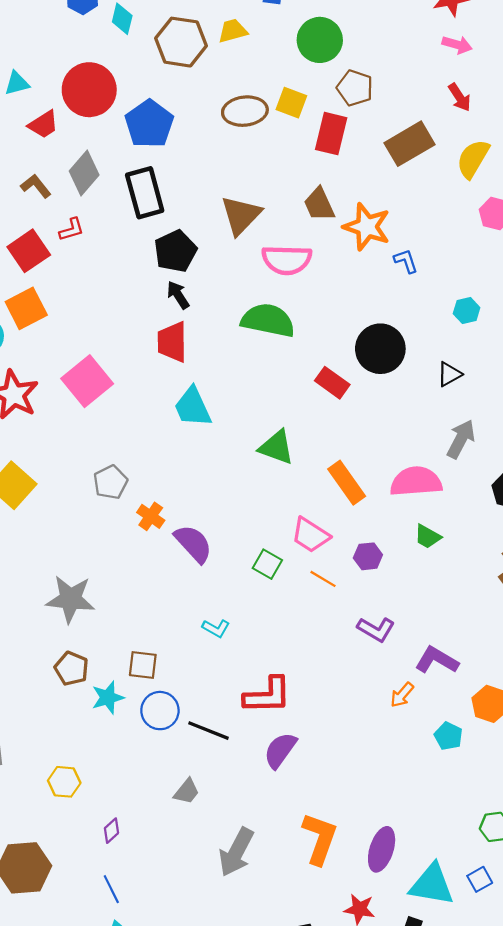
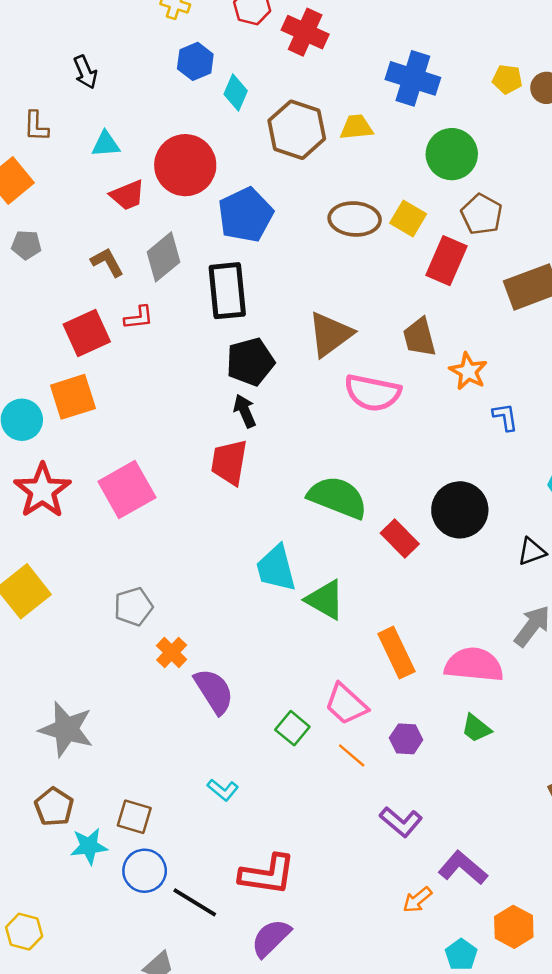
orange star: (367, 227) -> (468, 371), size x0.7
green semicircle: (268, 320) -> (338, 497), moved
cyan trapezoid: (193, 407) -> (276, 568), moved

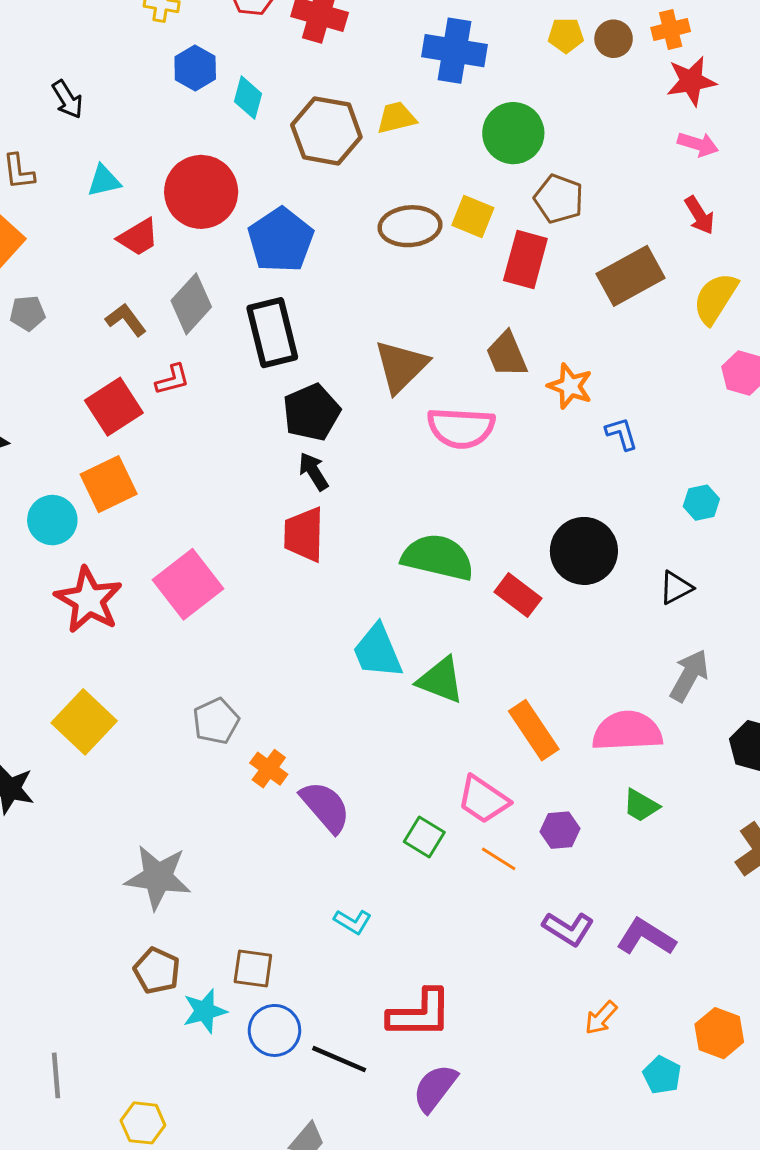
purple L-shape: (463, 868) -> (646, 937), moved

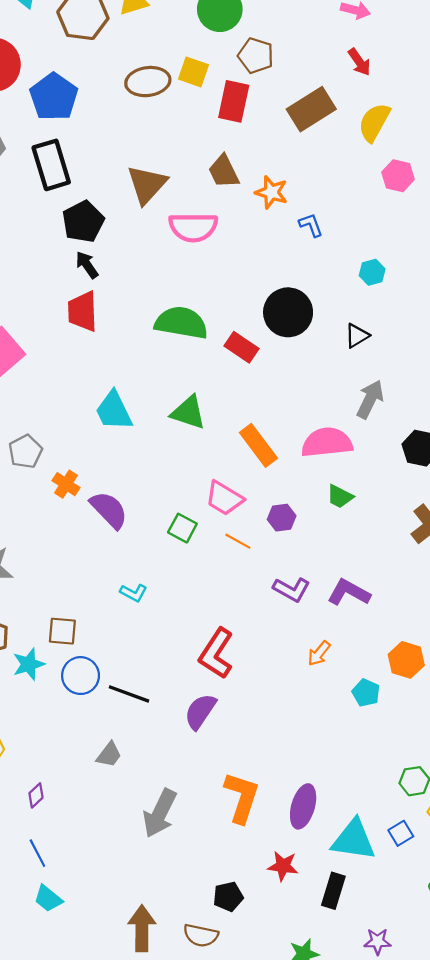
cyan trapezoid: (378, 651) -> (114, 411), moved
red L-shape: (420, 1014) -> (216, 653), moved, turned 126

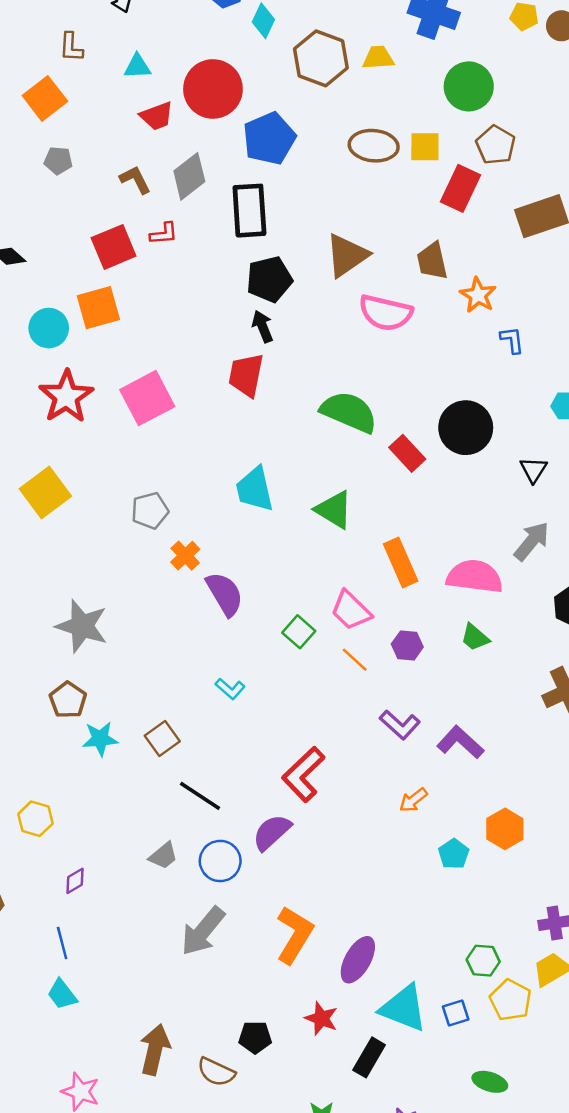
yellow square: (193, 72) -> (425, 147), turned -32
black triangle: (357, 336) -> (533, 470), turned -40
brown square: (62, 631) -> (162, 739), moved, turned 36
blue circle: (81, 676) -> (220, 861), moved

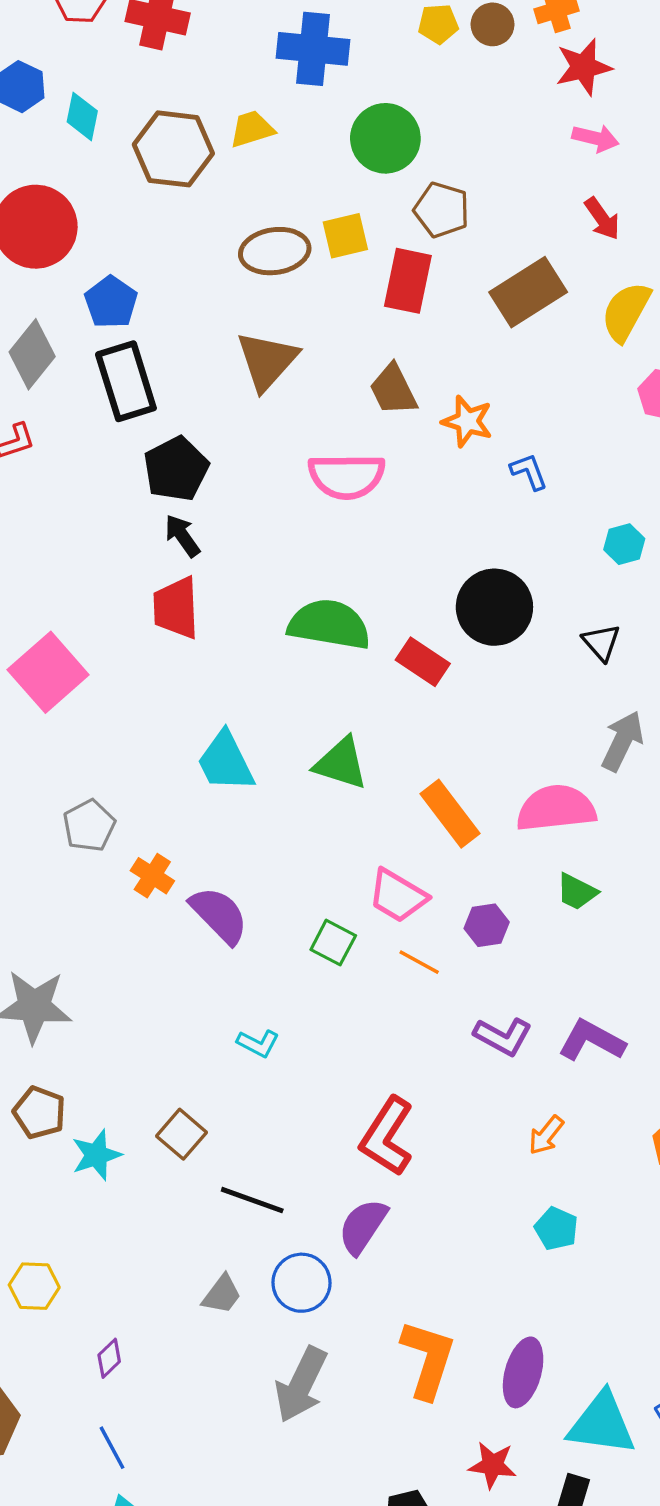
blue pentagon: (269, 138) -> (111, 302), moved, size x0.7
brown triangle: (347, 255) -> (267, 361), moved
cyan pentagon: (454, 854) -> (556, 1229), moved

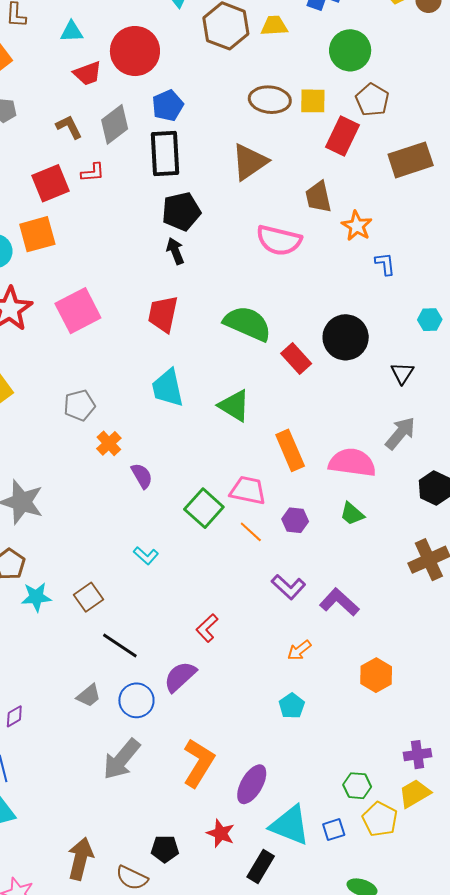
red trapezoid: (176, 608) -> (163, 314), moved
pink trapezoid: (398, 896) -> (248, 490), turned 147
purple semicircle: (219, 915) -> (142, 476), size x0.7
green square: (333, 943) -> (204, 508), size x1.4
red L-shape: (387, 1136) -> (207, 628), size x0.6

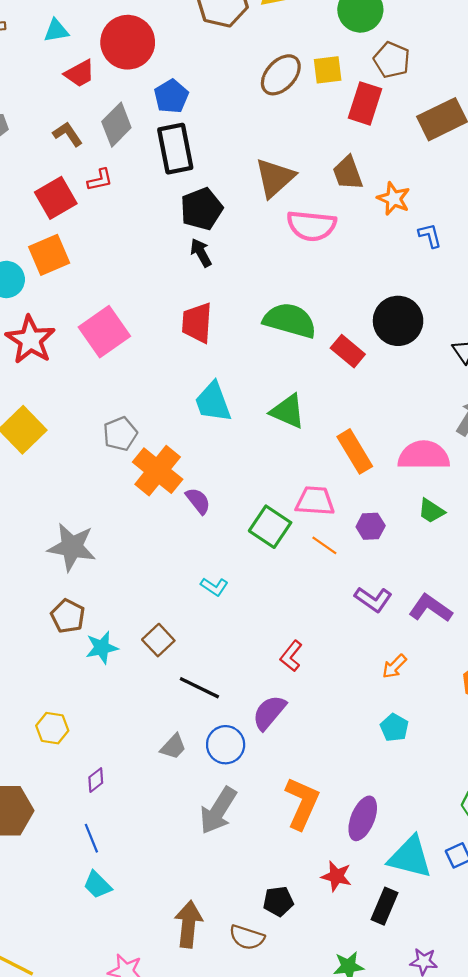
brown ellipse: (270, 100) -> (281, 75), turned -45
brown triangle: (250, 162) -> (275, 178), moved
orange cross: (109, 443) -> (158, 471), size x1.8

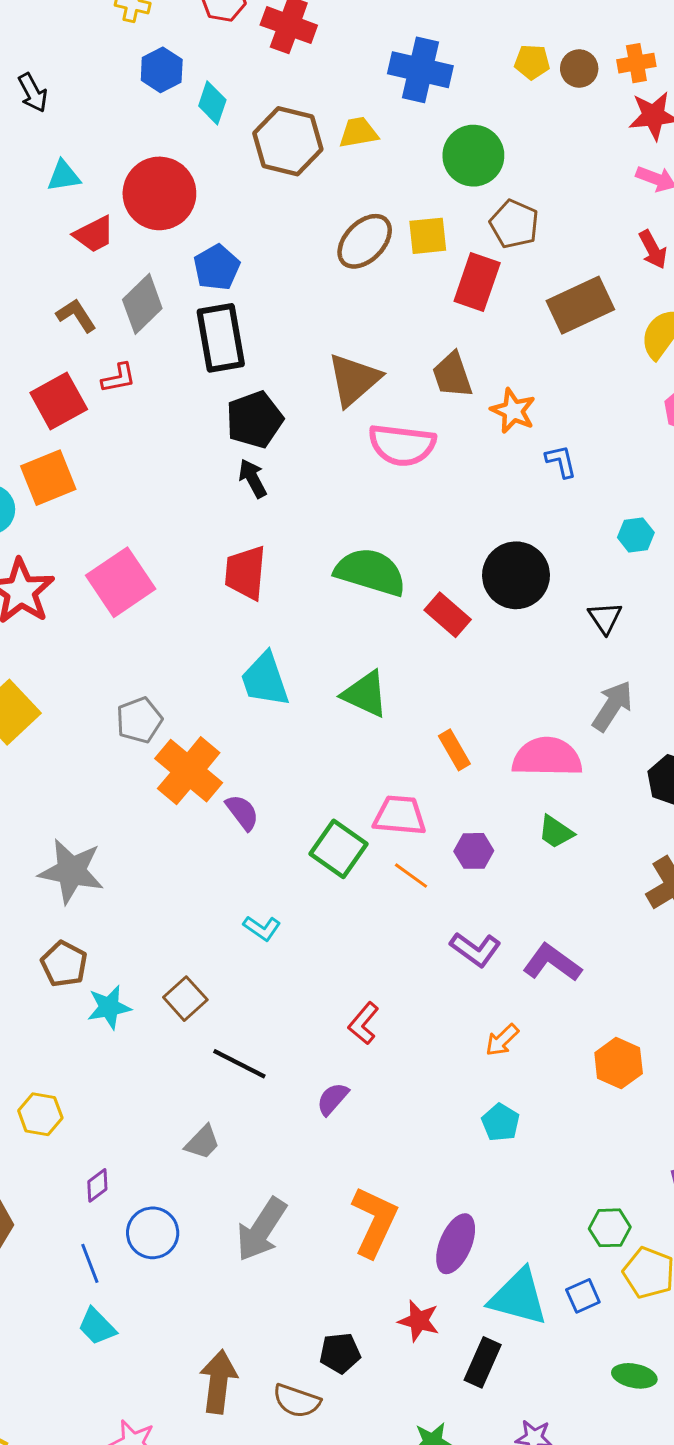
orange rectangle: (355, 451) -> (454, 750), size x0.7
purple semicircle: (269, 713) -> (333, 1099), size x0.7
blue circle: (226, 745) -> (153, 1233), moved

